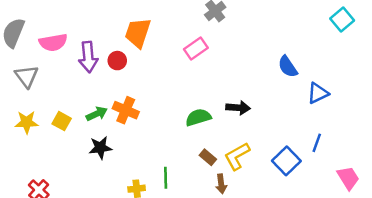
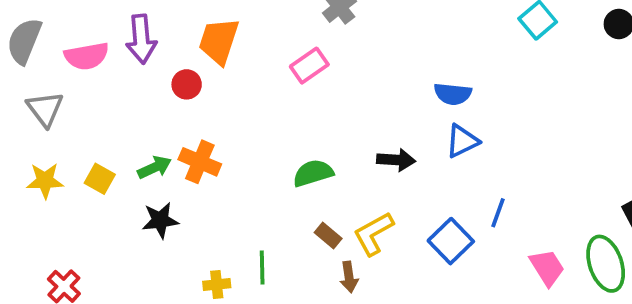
purple arrow: (88, 57) -> (141, 39), moved
blue semicircle: (288, 67) -> (453, 94), turned -50
blue triangle: (318, 93) -> (462, 141), moved
black arrow: (238, 108) -> (396, 160), moved

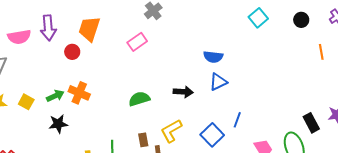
brown rectangle: (328, 235) -> (143, 140), moved, turned 40

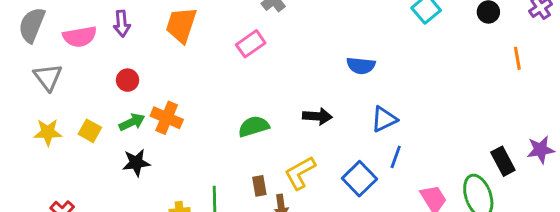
purple arrow: (48, 28) -> (122, 24), size x0.7
red circle: (72, 52) -> (128, 80), moved
blue triangle: (218, 82) -> (384, 119), moved

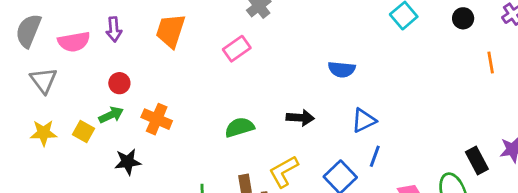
green arrow: (132, 122) -> (111, 115), moved

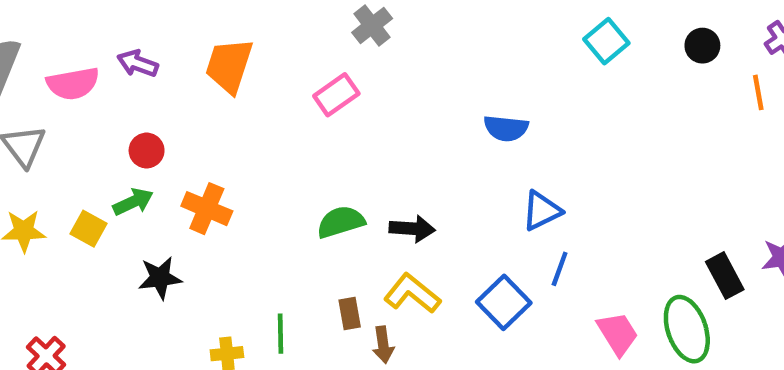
purple arrow: (114, 29) -> (138, 63), turned 115
orange line: (491, 62) -> (758, 92), moved
black arrow: (300, 118) -> (412, 229), moved
yellow L-shape: (284, 171) -> (412, 293), turned 68

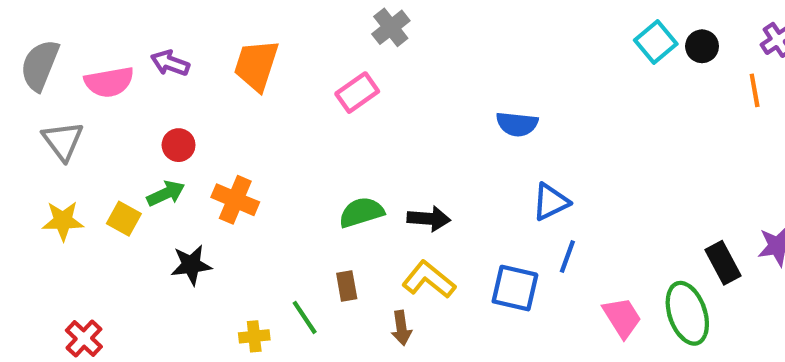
cyan square: (606, 41) -> (656, 42), moved
blue square: (504, 302) -> (515, 288), turned -33
brown rectangle: (350, 313) -> (347, 286), moved
green line: (280, 334) -> (305, 317), turned -33

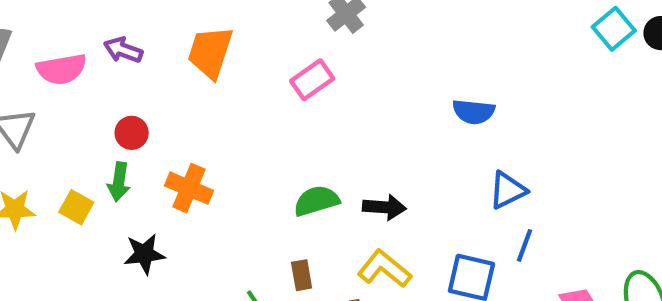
green arrow: (166, 193) -> (119, 182), turned 123

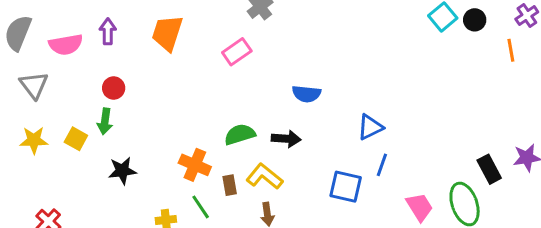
purple arrow: (123, 50) -> (108, 31), turned 70
blue semicircle: (474, 112) -> (306, 94), moved
orange cross: (189, 188) -> (195, 165), moved
yellow L-shape: (384, 269) -> (264, 176), moved

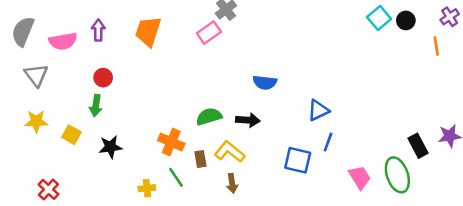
pink rectangle: (237, 52) -> (209, 33), moved
yellow square: (76, 139) -> (72, 135), moved

